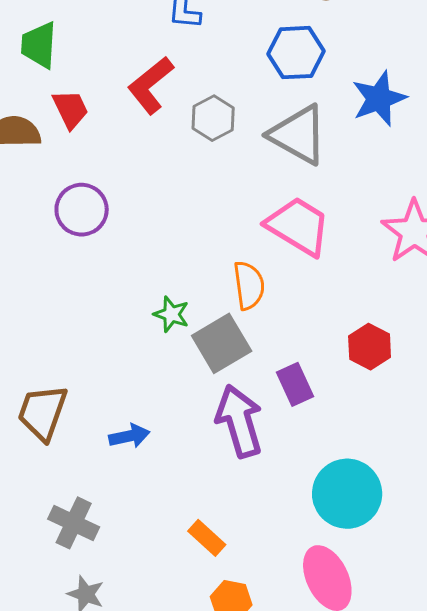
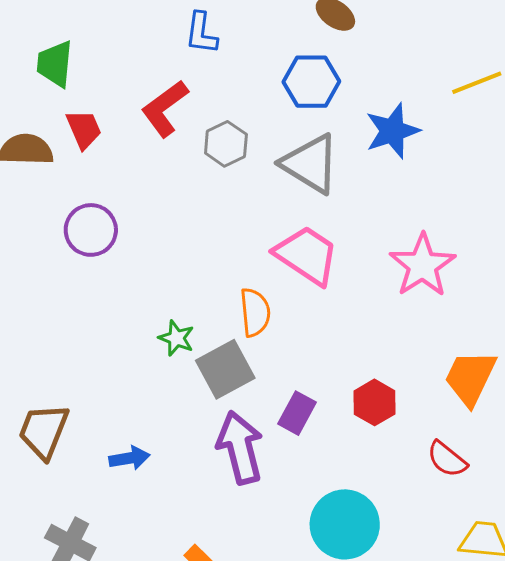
red hexagon: (370, 347) -> (375, 402), moved
purple rectangle: (295, 384) -> (297, 413), turned 51

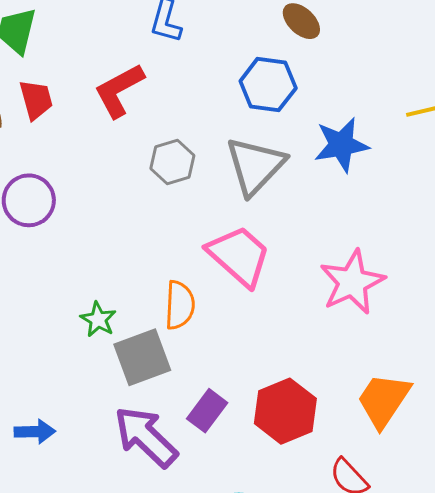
gray hexagon: (226, 144) -> (172, 162), moved
gray triangle: (310, 164) -> (255, 166), turned 34
red hexagon: (375, 402) -> (285, 411), size x1.4
purple arrow: (240, 448) -> (146, 437), turned -40

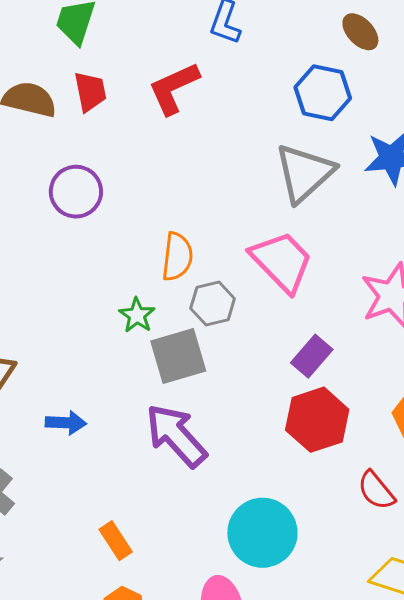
gray hexagon: (172, 162) -> (213, 304), moved
orange semicircle: (180, 305) -> (177, 257), moved
purple rectangle: (207, 411) -> (312, 356), moved

